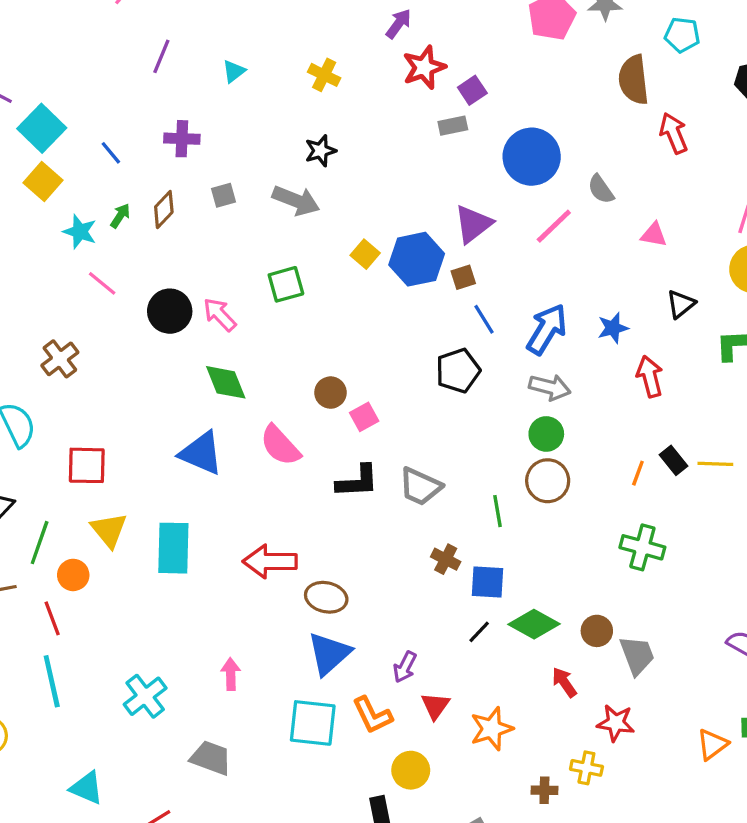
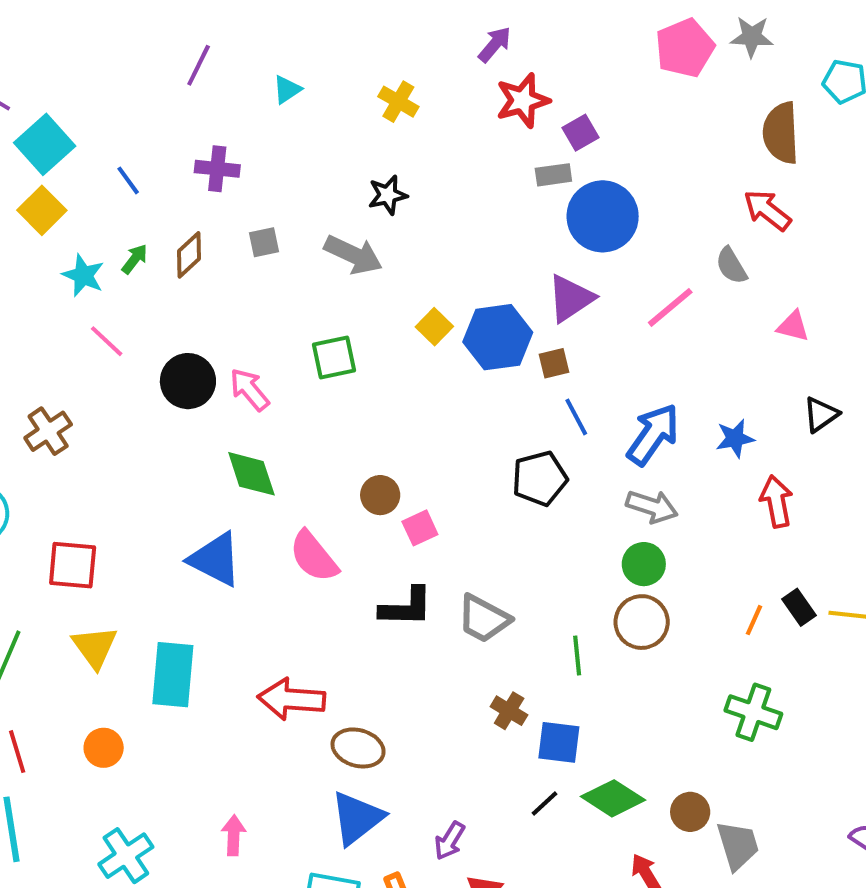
red arrow: (674, 133) -> (767, 210), moved, turned -33
blue circle: (532, 157) -> (603, 216), moved
orange circle: (73, 575) -> (104, 748), moved

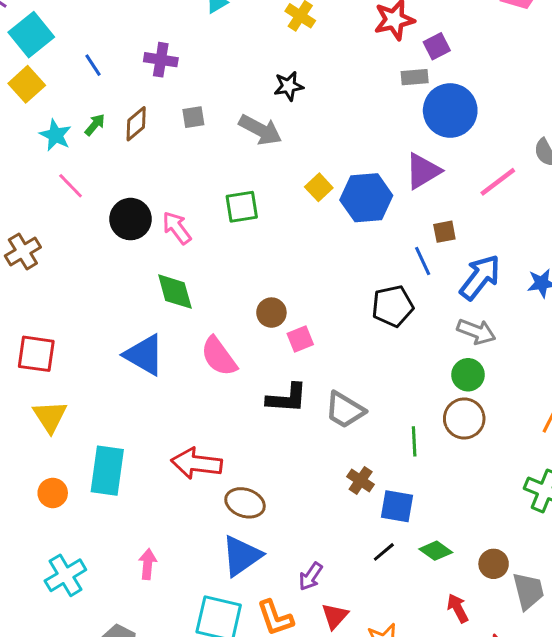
brown square: (554, 363) -> (444, 232), moved
cyan rectangle: (173, 675) -> (107, 471), moved
green diamond: (613, 798) -> (436, 551), size x0.7

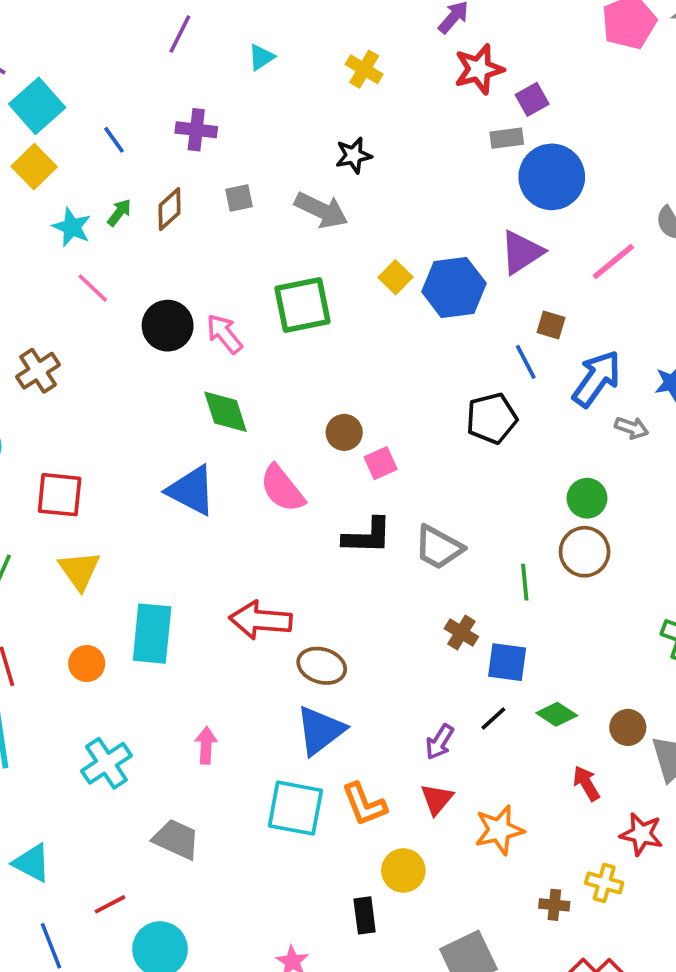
green square: (242, 207) -> (303, 305), size x1.4
brown square: (444, 232) -> (551, 325), turned 30
gray arrow: (476, 332) -> (632, 428), moved, size x0.7
purple arrow: (311, 576) -> (440, 742), moved

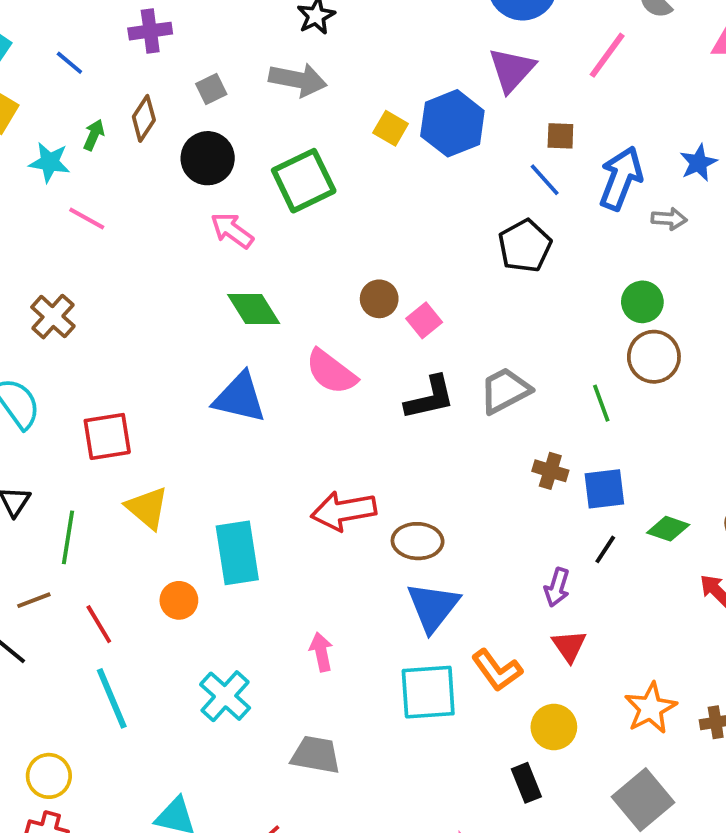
black circle: (168, 326) -> (208, 158), moved
gray trapezoid: (439, 547) -> (505, 391), turned 138
orange star: (499, 830) -> (651, 708), moved

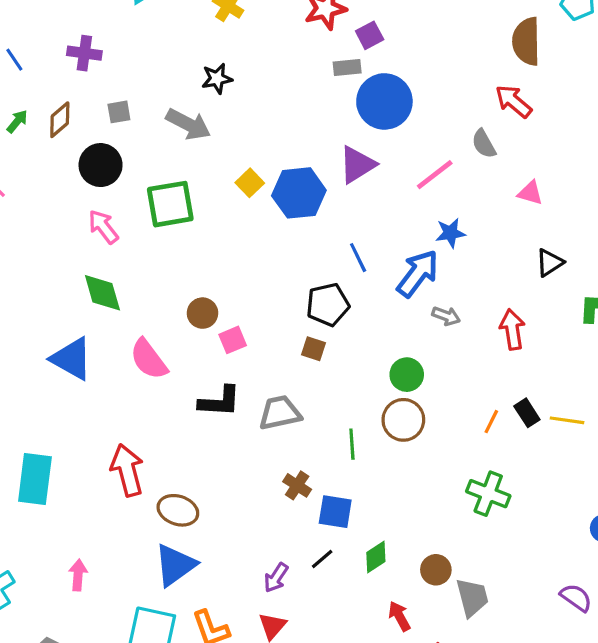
brown square: (560, 136) -> (314, 349), moved
blue star: (698, 163) -> (450, 233), moved
red arrow: (344, 511) -> (127, 470), turned 69
green diamond: (668, 529) -> (376, 557), turned -68

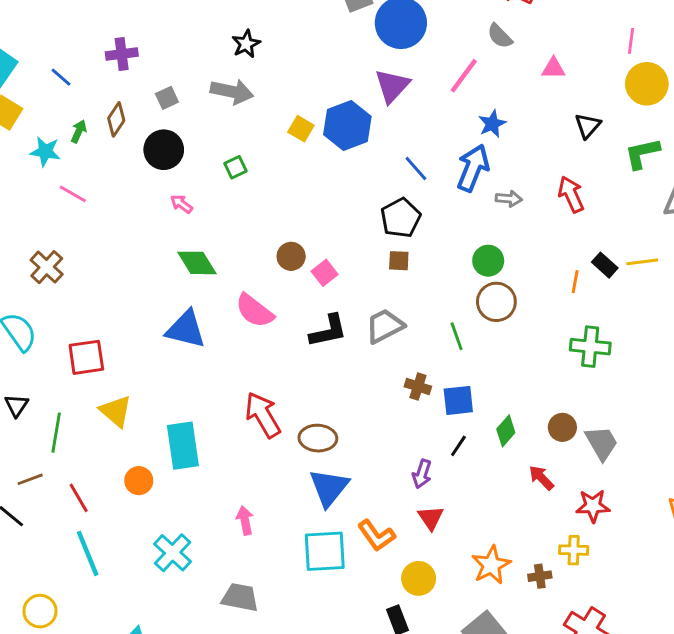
green square: (170, 204) -> (235, 167), size x0.5
pink arrow: (103, 227) -> (181, 204), size x0.7

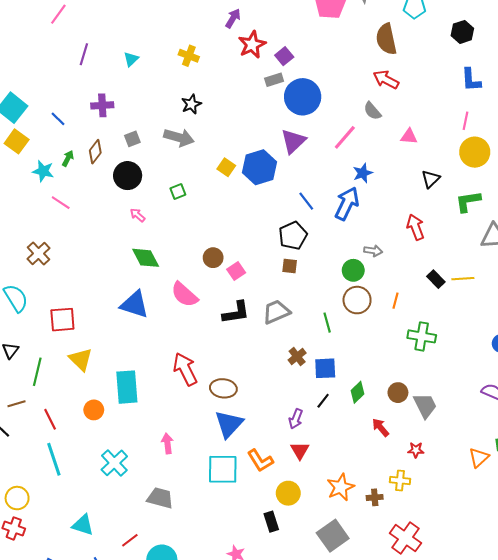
gray arrow: (509, 199) -> (373, 251), moved
orange line: (575, 282) -> (395, 301), moved
brown cross: (418, 387) -> (297, 357), turned 30
red star: (593, 506) -> (416, 450), size x0.7

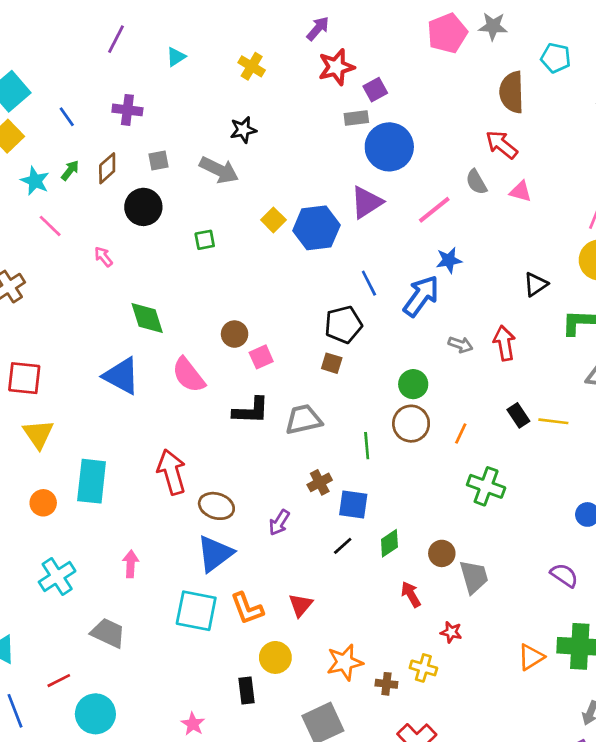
pink triangle: (409, 137) -> (521, 191), moved
pink arrow: (138, 215) -> (103, 257), moved
gray arrow: (373, 251) -> (460, 345), moved
purple arrow: (296, 419) -> (279, 523), moved

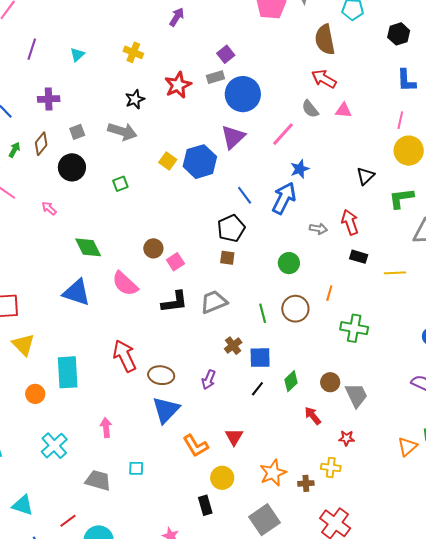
red star: (336, 67) -> (178, 85), moved
black rectangle: (518, 415) -> (359, 257), moved, turned -30
brown circle: (411, 424) -> (295, 309), moved
cyan square: (196, 611) -> (136, 468), moved, size x0.5

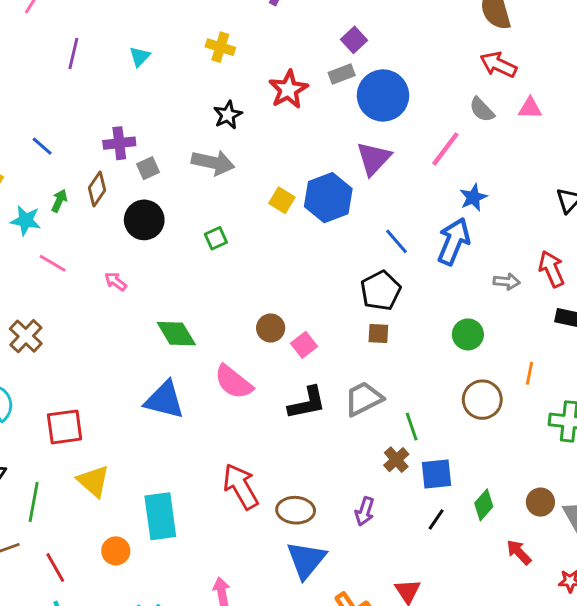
purple cross: (49, 99) -> (119, 143), moved
green line: (263, 313) -> (412, 427), moved

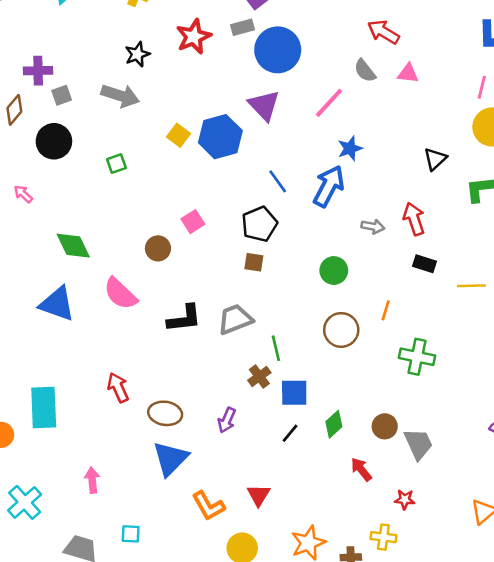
purple triangle: (374, 158) -> (264, 105), turned -32
pink square: (304, 345) -> (193, 222), moved
red arrow: (241, 486) -> (118, 387), size x0.7

